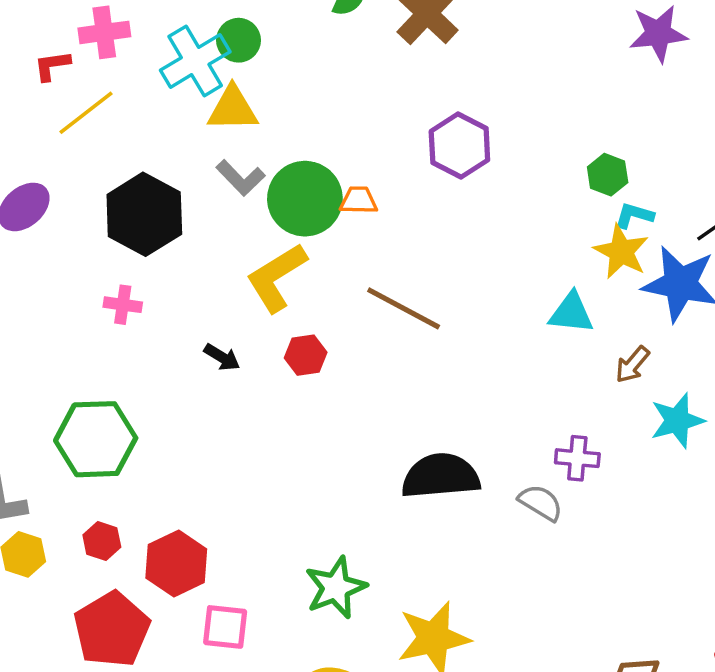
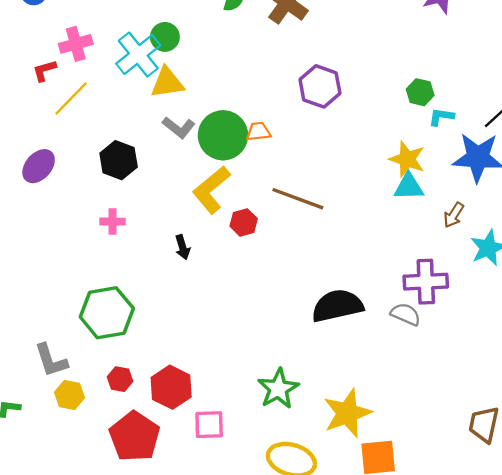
black hexagon: (144, 214) -> (119, 160), size x0.7
yellow star: (621, 252) -> (407, 159), moved
red hexagon: (306, 355) -> (244, 222), moved
black arrow: (222, 357) -> (183, 247), turned 50
purple cross: (577, 458) -> (426, 282), size x1.5

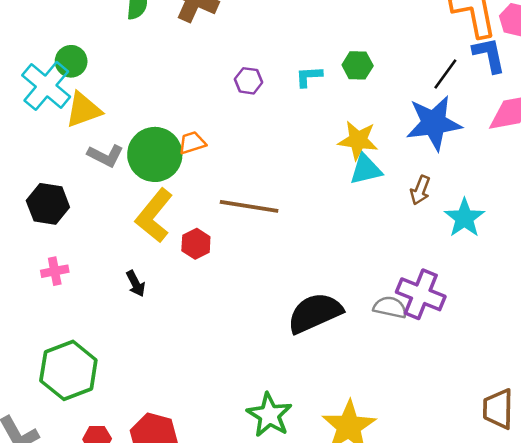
purple hexagon: (320, 86) -> (249, 81), size x0.6
cyan L-shape: (441, 117) -> (309, 77), moved
purple cross: (426, 282) -> (421, 294), moved, turned 36

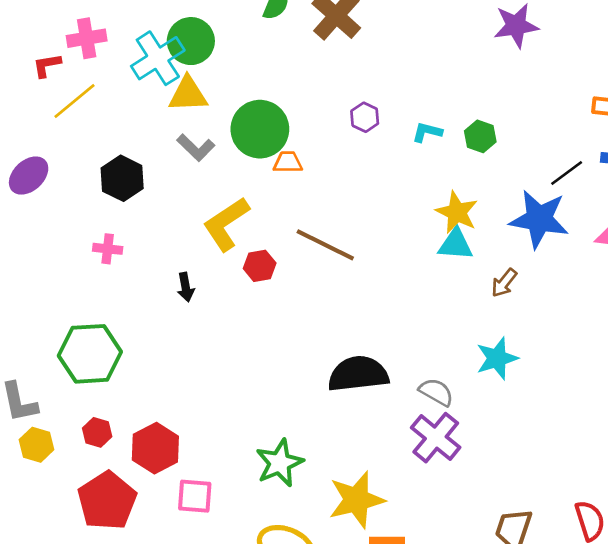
green circle: (71, 61) -> (191, 41), size x1.4
green circle: (155, 154) -> (260, 129), moved
cyan star: (464, 218) -> (497, 358), moved
purple cross: (421, 294) -> (436, 438), moved

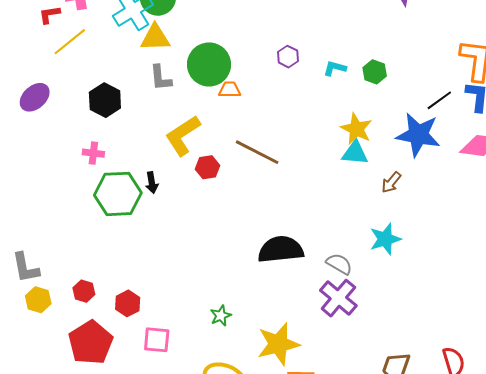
gray L-shape: (196, 148) -> (161, 78), turned 40
green hexagon: (90, 354) -> (118, 194), moved
red hexagon: (155, 448) -> (128, 303), size x0.7
green star: (280, 463) -> (221, 316), size x0.6

